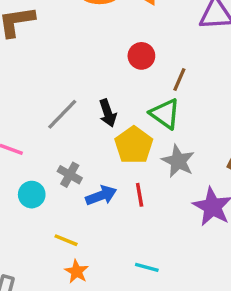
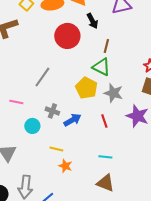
red circle: (141, 56) -> (67, 36), moved, size x1.6
black arrow: (108, 113) -> (92, 21), moved
red line: (140, 195) -> (104, 121), moved

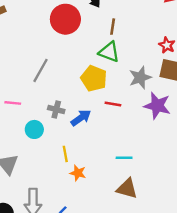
gray star: (113, 93) -> (140, 78), moved, turned -30
red line: (104, 121) -> (113, 104), moved, turned -56
yellow line: (56, 149) -> (65, 154), turned 72

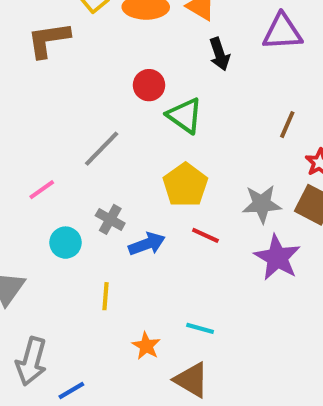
red circle: (65, 19) -> (149, 85), moved, size x0.6
brown line: (113, 27) -> (287, 125), moved
green triangle: (109, 52) -> (185, 116), moved
pink line: (13, 103) -> (42, 190), turned -56
orange star: (78, 173) -> (146, 346), moved

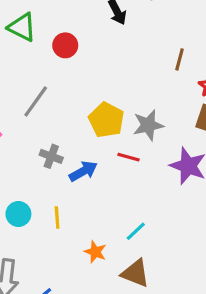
green triangle: (185, 116) -> (22, 27), moved
gray star: (262, 204) -> (148, 125), moved
cyan circle: (66, 243) -> (18, 214), moved
cyan line: (200, 328) -> (136, 231), turned -50

